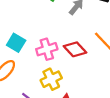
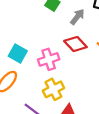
red diamond: (75, 49) -> (75, 44), moved

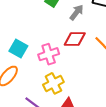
red diamond: (75, 44) -> (75, 39), turned -45

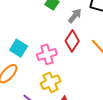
red diamond: (75, 39) -> (72, 41), turned -60

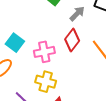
yellow cross: (51, 82) -> (46, 82), turned 36

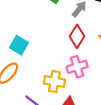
pink cross: (44, 52) -> (77, 67), moved

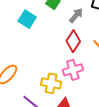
cyan square: (19, 45) -> (27, 19), moved

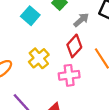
yellow cross: (51, 83) -> (39, 58), moved, turned 30

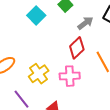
yellow cross: (39, 58) -> (39, 74), moved

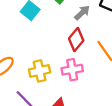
yellow cross: (39, 74) -> (40, 71), turned 30

